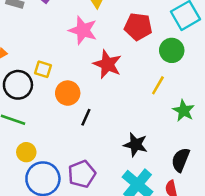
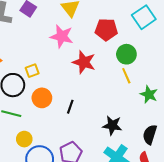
green circle: (172, 50) -> (126, 54), moved
yellow square: (43, 69) -> (32, 71), turned -32
yellow line: (158, 85) -> (126, 76), turned -49
orange circle: (68, 93) -> (42, 98), moved

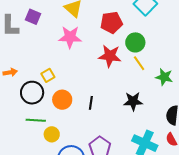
red star: (84, 62) -> (110, 56), moved
black star: (112, 125) -> (133, 101), moved
yellow circle: (24, 139) -> (52, 134), moved

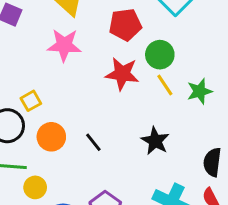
green star: (164, 77) -> (200, 91), moved, turned -30
black star: (133, 101) -> (155, 141), turned 30
black line: (91, 103) -> (93, 142), turned -48

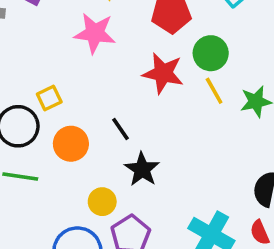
black star: (155, 141) -> (142, 169), moved
black line: (93, 142) -> (121, 129), moved
yellow circle: (35, 187) -> (102, 202), moved

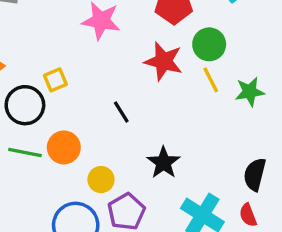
orange circle: (71, 144) -> (64, 147), moved
black star: (142, 169) -> (164, 163), moved

